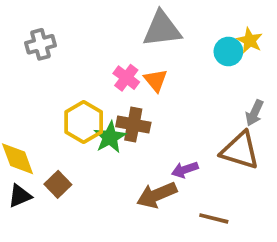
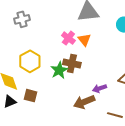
yellow hexagon: (84, 122) -> (30, 61), moved
brown square: (58, 184) -> (31, 96), turned -32

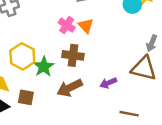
green star: (59, 70) -> (44, 67), moved
brown arrow: (84, 102) -> (70, 88), moved

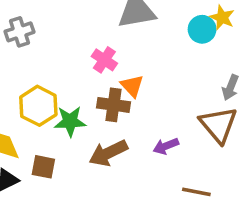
orange triangle: (86, 26) -> (132, 86), moved
green star: (44, 67) -> (70, 121), turned 30
brown triangle: (144, 68) -> (218, 125), turned 36

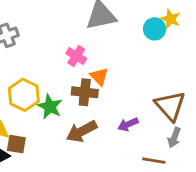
gray arrow: (230, 88) -> (174, 138), moved
green star: (70, 121) -> (50, 107), turned 30
brown square: (43, 167) -> (16, 144), moved

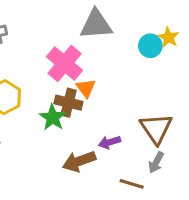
pink cross: (76, 56) -> (65, 64), size x1.6
green star: (50, 107) -> (53, 118), moved
brown arrow: (82, 131) -> (79, 161), moved

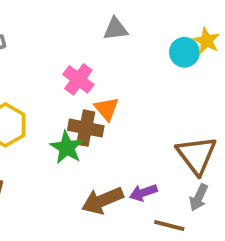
gray triangle: (96, 25) -> (115, 29), size x0.6
pink cross: (65, 64) -> (78, 79), size x0.7
purple arrow: (109, 142) -> (143, 193), moved

